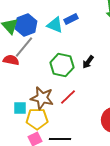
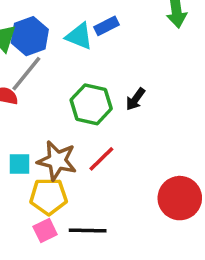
cyan square: (20, 108) -> (20, 164), moved

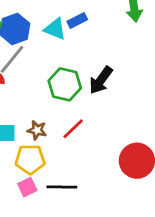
black arrow: (135, 99) -> (101, 80), size x1.5
brown star: (57, 161) -> (37, 130), size x0.6

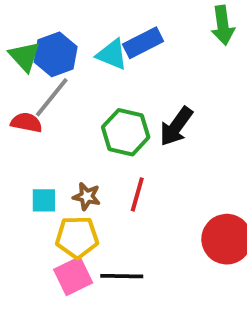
blue rectangle: (77, 21) -> (143, 43), size x1.4
red line: (73, 129) -> (137, 194), turned -30
pink square: (27, 187) -> (73, 276), size x1.4

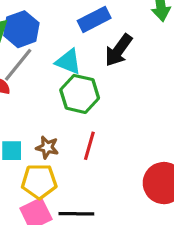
cyan triangle: (112, 54) -> (68, 62), moved
black arrow: (176, 126) -> (118, 50), moved

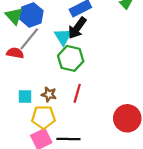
black arrow: (118, 50) -> (77, 28), moved
cyan triangle: (68, 62) -> (63, 37), turned 36

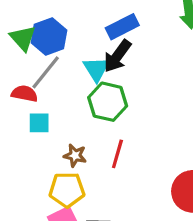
cyan square: (25, 97) -> (39, 123), moved

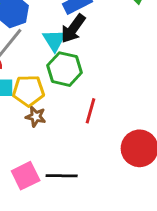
red line: (117, 154) -> (90, 111), moved
yellow pentagon: (67, 190) -> (28, 91), moved

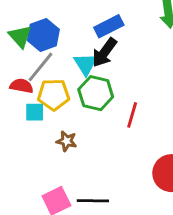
yellow pentagon: (28, 91) -> (54, 95), moved
red line: (90, 111) -> (132, 115), moved

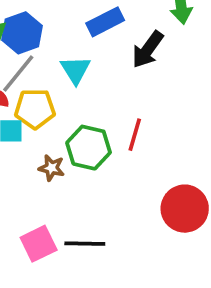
black arrow: (104, 52) -> (148, 50), moved
green hexagon: (96, 93) -> (89, 148), moved

